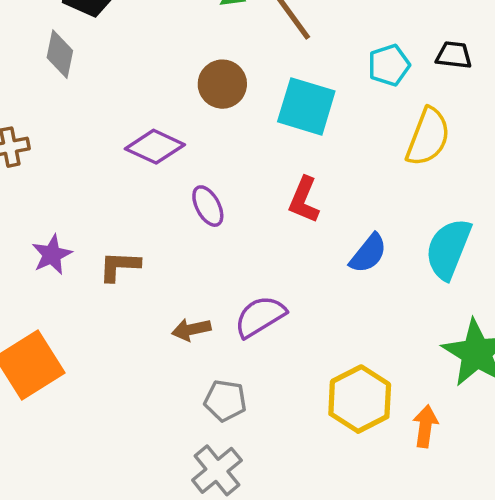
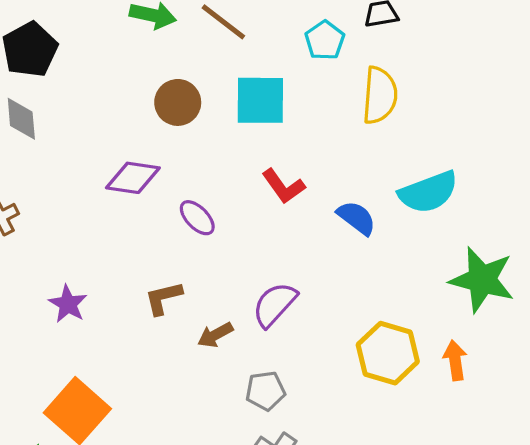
red L-shape: (304, 200) -> (283, 186), turned -42
cyan semicircle: (448, 249) -> (428, 192), turned -116
blue semicircle: (368, 253) -> (356, 218), turned -75
brown L-shape: (119, 266) -> (163, 298), moved

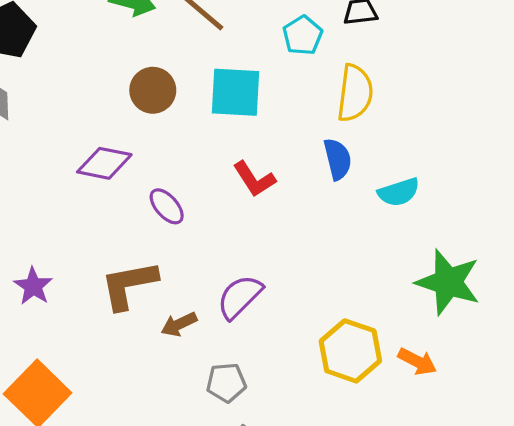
cyan semicircle: (428, 192) -> (399, 192), size x0.7
blue semicircle: (356, 218) -> (338, 159), moved, turned 36
brown L-shape: (163, 298) -> (129, 285), size x1.5
orange arrow: (455, 360) -> (417, 361), turned 123

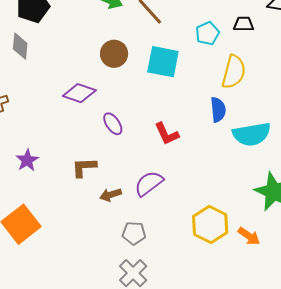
red L-shape: (254, 179) -> (167, 134), moved
cyan semicircle: (399, 192) -> (252, 134), size x1.5
brown L-shape: (129, 285) -> (84, 167), size x0.7

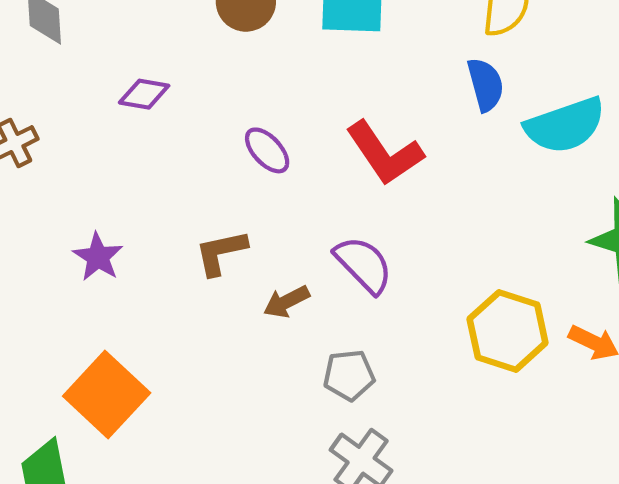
purple diamond: (79, 93) -> (144, 94), moved, size x0.7
red L-shape: (167, 134) -> (385, 153), size x1.4
purple semicircle: (149, 183) -> (364, 265), turned 92

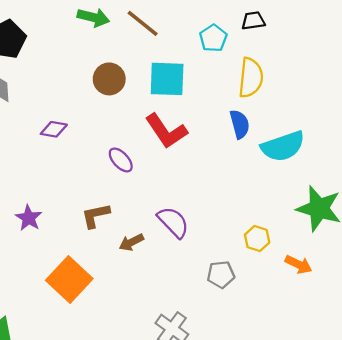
red L-shape: (385, 153) -> (166, 131), moved
yellow hexagon: (508, 331) -> (257, 239), moved, size x0.6
gray pentagon: (349, 375) -> (221, 274), moved
orange square: (107, 395) -> (69, 279), moved

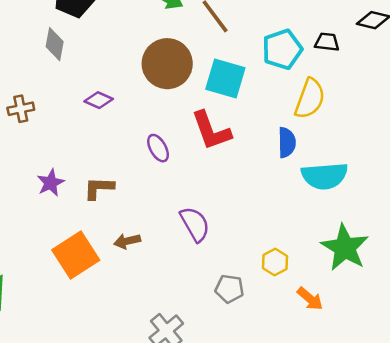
cyan pentagon: (213, 38) -> (282, 49), size x1.4
brown circle: (109, 79) -> (167, 64), size x1.5
brown L-shape: (96, 216) -> (99, 188), moved
brown arrow: (131, 242) -> (127, 241), moved

